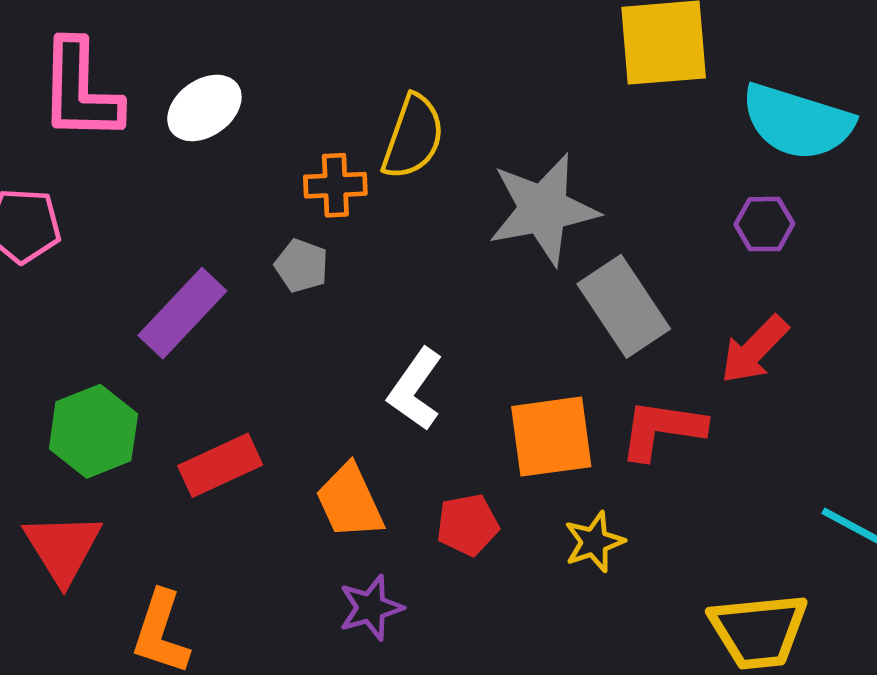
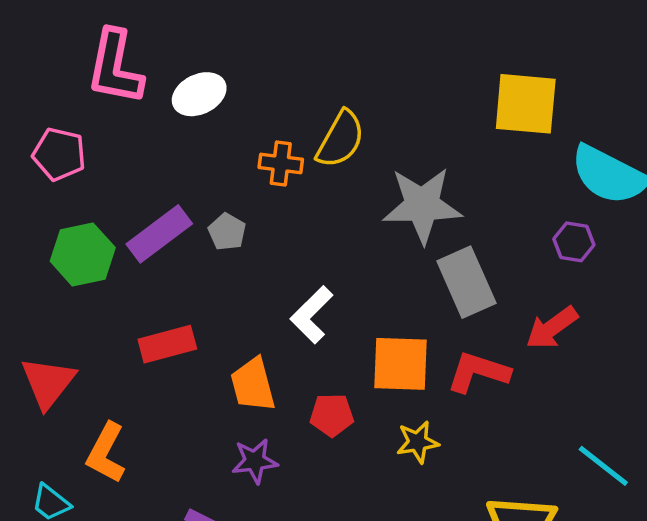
gray pentagon: (302, 266) -> (227, 232), moved
green hexagon: (93, 431) -> (83, 254), moved

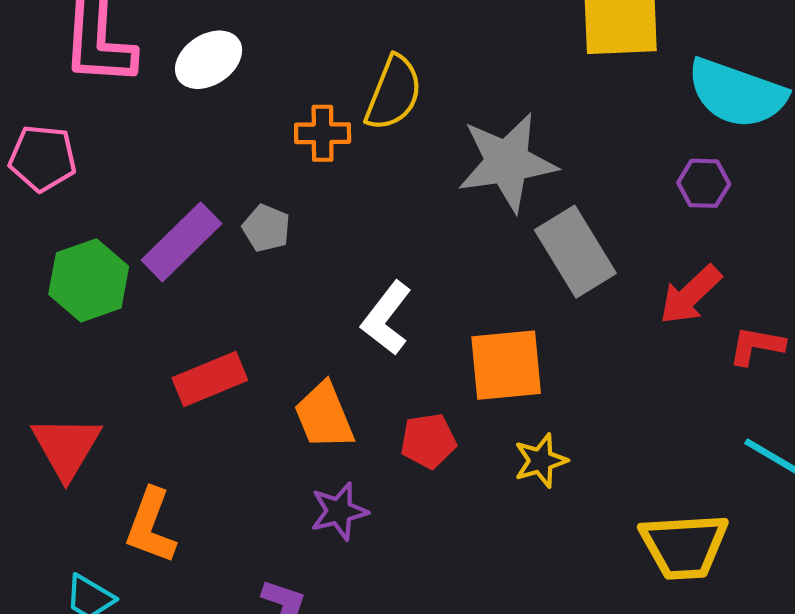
red L-shape: (478, 372) -> (756, 346), moved, size x0.7

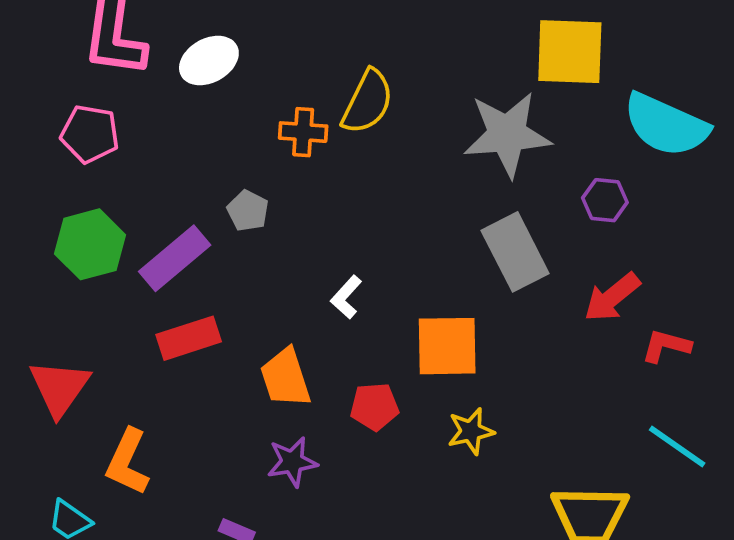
pink pentagon: (43, 158) -> (90, 134), moved
gray star: (507, 162) -> (507, 134), moved
purple hexagon: (704, 183) -> (605, 200), moved
purple rectangle: (182, 242) -> (175, 258), moved
white L-shape: (386, 318) -> (346, 297), size x0.7

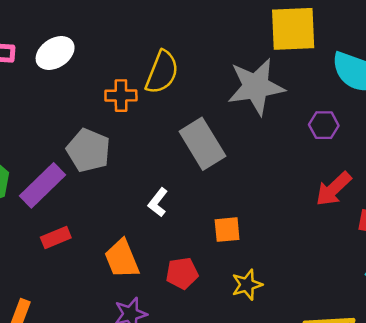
gray pentagon: (248, 211) -> (88, 150), size x1.6
gray rectangle: (515, 252) -> (202, 144), moved
red rectangle: (189, 338) -> (56, 238), size x0.7
orange square: (447, 346) -> (227, 230), size x0.6

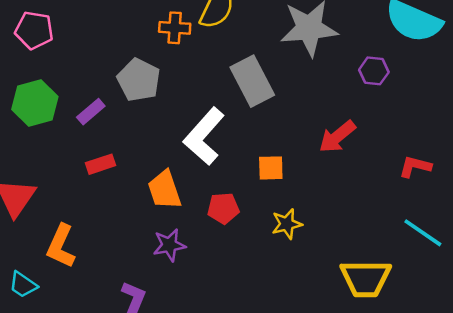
purple rectangle: (42, 185) -> (91, 112), size x0.6
red arrow: (333, 189) -> (337, 137), moved
white L-shape: (158, 202) -> (204, 136), size x2.0

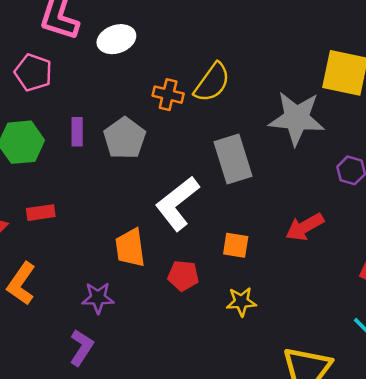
purple rectangle: (91, 112) -> (77, 132), moved, turned -60
red rectangle: (100, 164) -> (41, 213), moved
purple star: (169, 245) -> (98, 298), moved

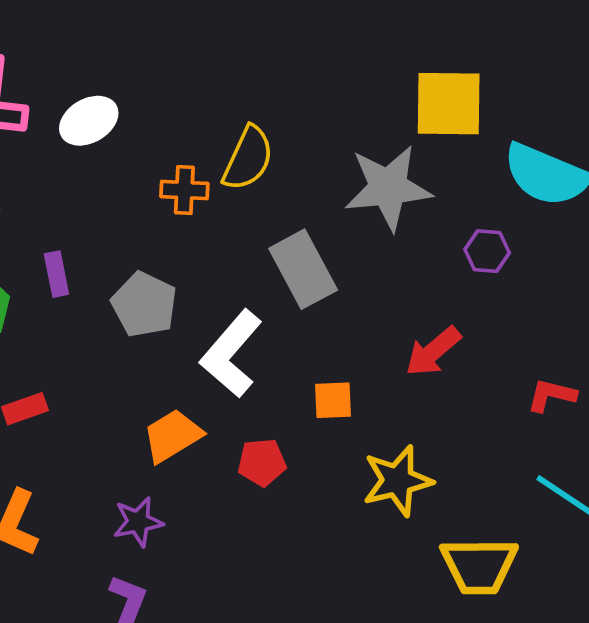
gray pentagon: (125, 138) -> (144, 305), moved
orange trapezoid: (130, 248) -> (172, 436), turned 78
yellow star: (241, 302) -> (397, 481), moved, size x1.5

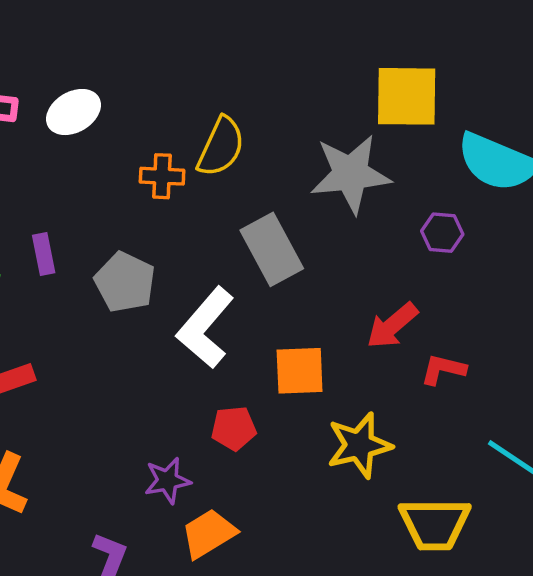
red L-shape: (552, 395) -> (443, 369), moved
orange square: (333, 400) -> (300, 371), size x1.4
orange trapezoid: (172, 436) -> (209, 534), moved
purple star: (138, 522) -> (167, 480), moved

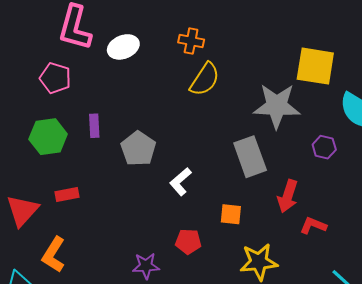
orange cross: (162, 176) -> (191, 41), moved
gray rectangle: (272, 249) -> (250, 157), moved
red arrow: (392, 326) -> (288, 196), turned -40
white L-shape: (205, 328) -> (181, 182), size x0.6
orange square: (300, 371) -> (231, 214), size x0.7

